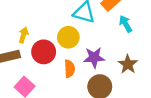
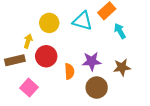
yellow circle: (68, 37) -> (49, 23), moved
brown star: (128, 64) -> (122, 67), turned 30

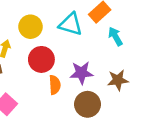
red circle: (46, 56) -> (41, 59), moved

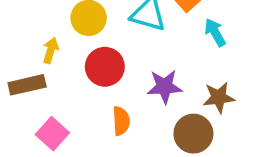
orange semicircle: (55, 85) -> (121, 121), moved
brown circle: (88, 104) -> (193, 134), moved

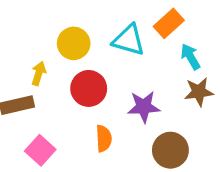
brown star: (219, 97) -> (199, 92), moved

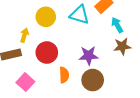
red circle: (89, 88) -> (47, 52), moved
brown circle: (170, 150) -> (93, 80), moved

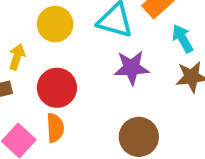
purple star: (89, 56) -> (132, 68), moved
orange semicircle: (64, 75) -> (55, 128), moved

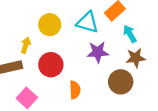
orange semicircle: (55, 128) -> (75, 90), moved
brown circle: (139, 137) -> (121, 82), moved

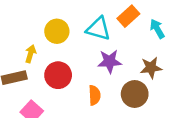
cyan arrow: (130, 34) -> (157, 29), moved
orange semicircle: (75, 90) -> (94, 95), moved

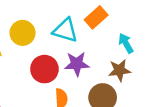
cyan arrow: (157, 29) -> (126, 43), moved
red circle: (58, 75) -> (44, 69), moved

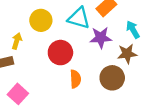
purple star: (77, 64) -> (101, 38), moved

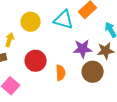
purple star: (101, 38) -> (83, 49), moved
red circle: (60, 53) -> (36, 61), moved

